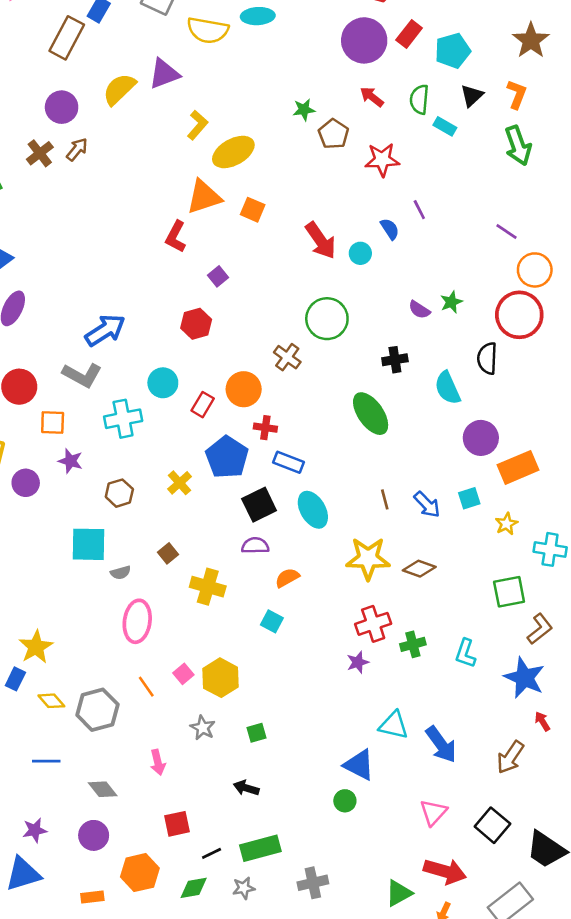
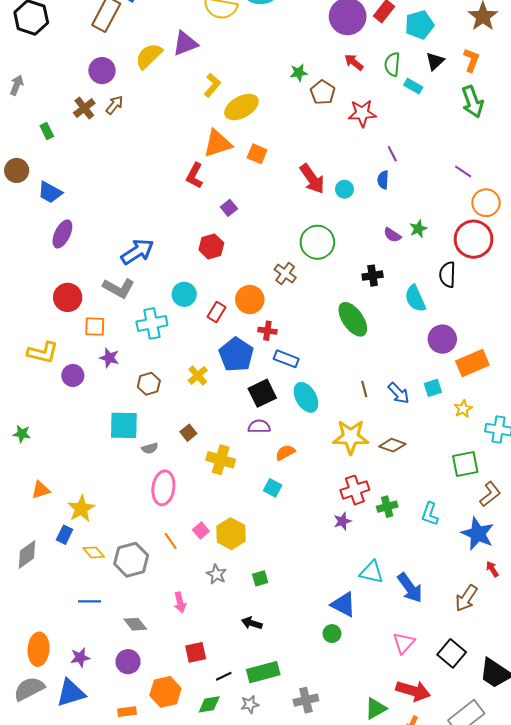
blue semicircle: (390, 229) -> (383, 180), moved, turned -144

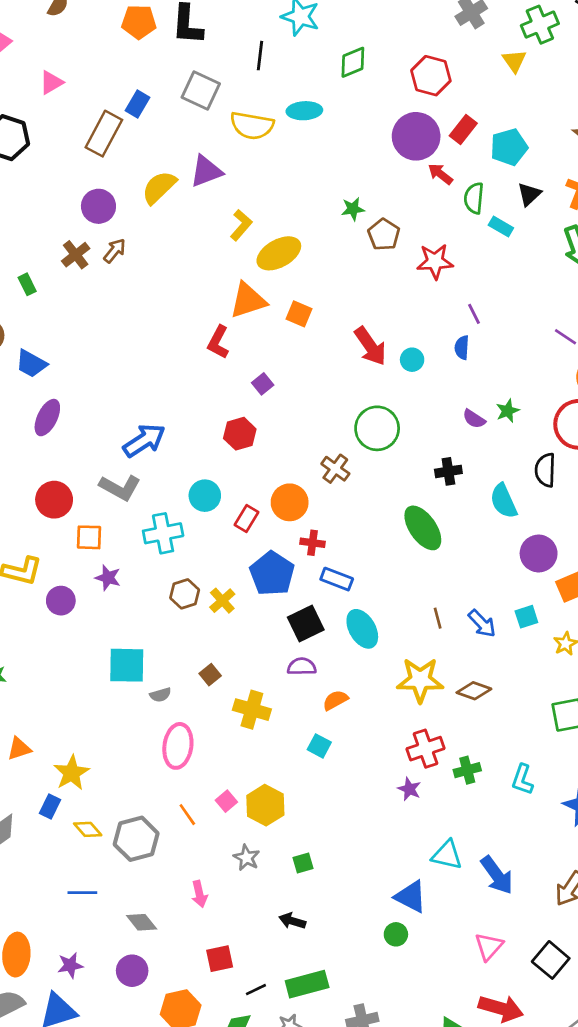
red arrow: (354, 62) -> (440, 174), moved
brown hexagon: (149, 384) -> (185, 594), moved
purple star: (342, 521) -> (409, 789), turned -30

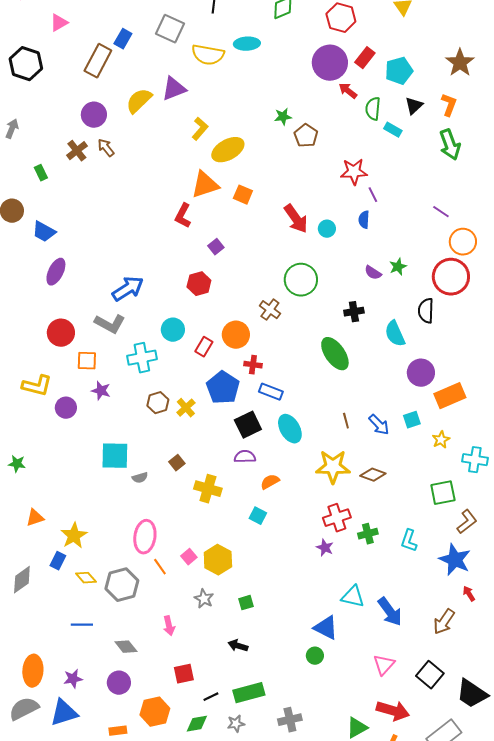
brown arrow: (115, 251) -> (106, 148), turned -78
red star: (435, 261) -> (354, 172), moved
pink ellipse: (178, 746) -> (145, 537), moved

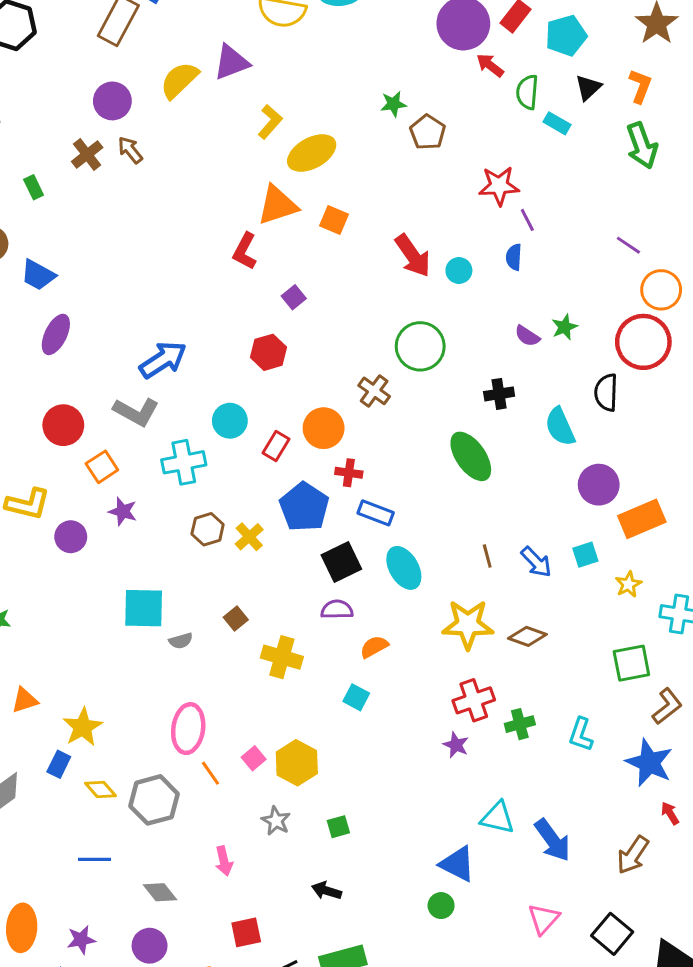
orange square: (87, 361) -> (102, 467), turned -35

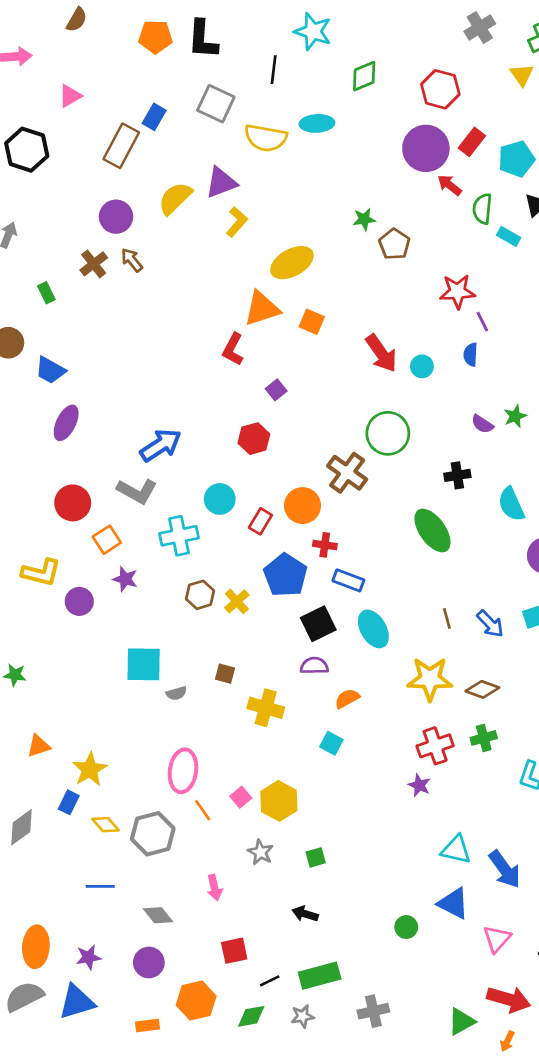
yellow L-shape: (270, 122) -> (237, 222), moved
brown cross: (374, 391) -> (347, 473), size x1.4
brown square: (236, 619) -> (225, 674), turned -36
green cross: (520, 724) -> (484, 738), moved
blue triangle: (457, 864) -> (453, 903), moved

